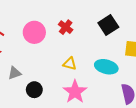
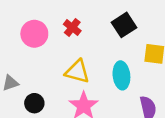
yellow triangle: (70, 64) -> (77, 72), size x1.5
cyan ellipse: (106, 67) -> (121, 75), turned 70

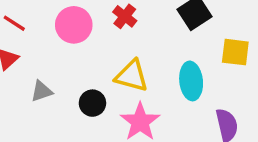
black circle: (34, 103) -> (92, 103), moved

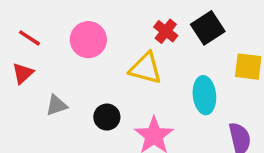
red cross: (125, 16) -> (166, 31), moved
yellow triangle: (132, 76) -> (146, 68), moved

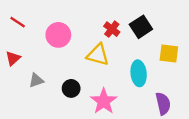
red line: (29, 38) -> (18, 22), moved

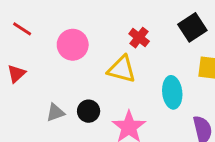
black square: (141, 27) -> (192, 27), moved
gray triangle: (36, 80) -> (55, 113), moved

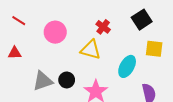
red triangle: (16, 74) -> (15, 53), turned 40
cyan ellipse: (172, 92) -> (127, 66), turned 35
gray triangle: (55, 113) -> (43, 81), size x1.5

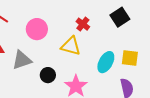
yellow square: (154, 49) -> (130, 58), moved
gray triangle: (43, 81) -> (22, 60), moved

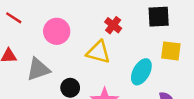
black square: (120, 17) -> (159, 17), turned 30
yellow square: (130, 58) -> (171, 51), moved

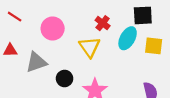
yellow triangle: (98, 52) -> (90, 47), turned 40
cyan ellipse: (141, 72) -> (128, 38), moved

